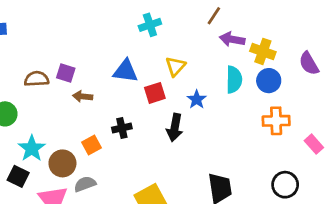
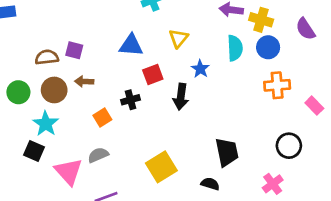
red square: (155, 93) -> (153, 74), moved
brown arrow: (83, 96) -> (84, 81), moved
brown circle: (62, 163) -> (54, 90), moved

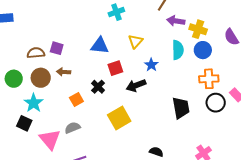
black arrow: (181, 97) -> (136, 85), turned 60
black cross: (131, 100) -> (98, 87), turned -32
black circle: (289, 146) -> (216, 103), moved
black trapezoid: (227, 152) -> (181, 108), moved
yellow square: (161, 167) -> (119, 118), moved

